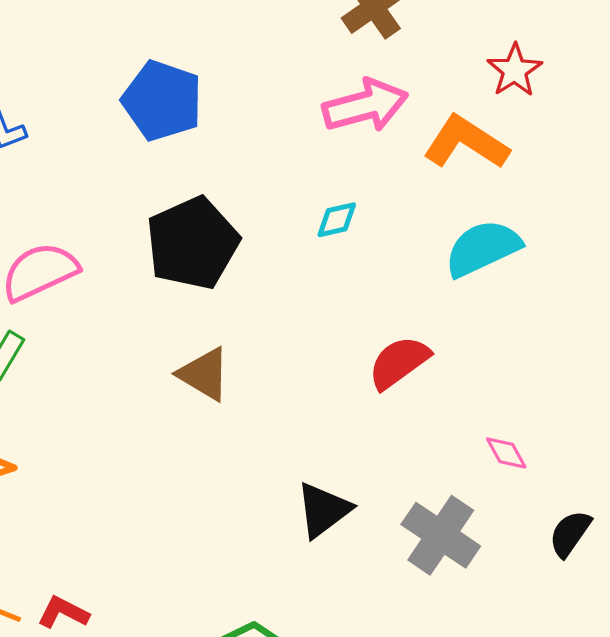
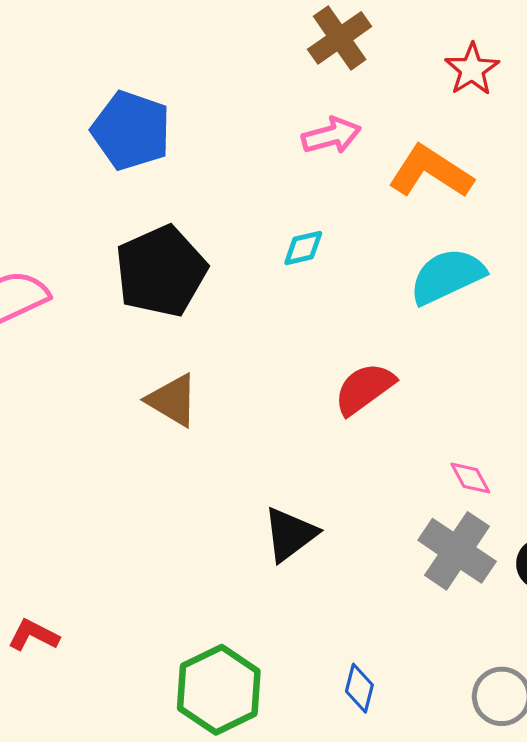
red star: (515, 70) -> (472, 69), moved
pink arrow: (365, 106) -> (331, 136), size x0.7
gray cross: (441, 535) -> (457, 551), moved

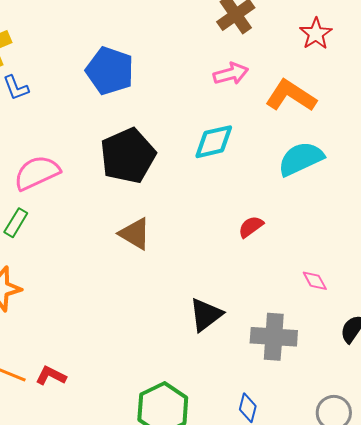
cyan diamond: (303, 248) -> (214, 142), size x1.6
red semicircle: (364, 389) -> (251, 227), size x0.7
gray cross: (457, 551) -> (274, 337), moved, turned -30

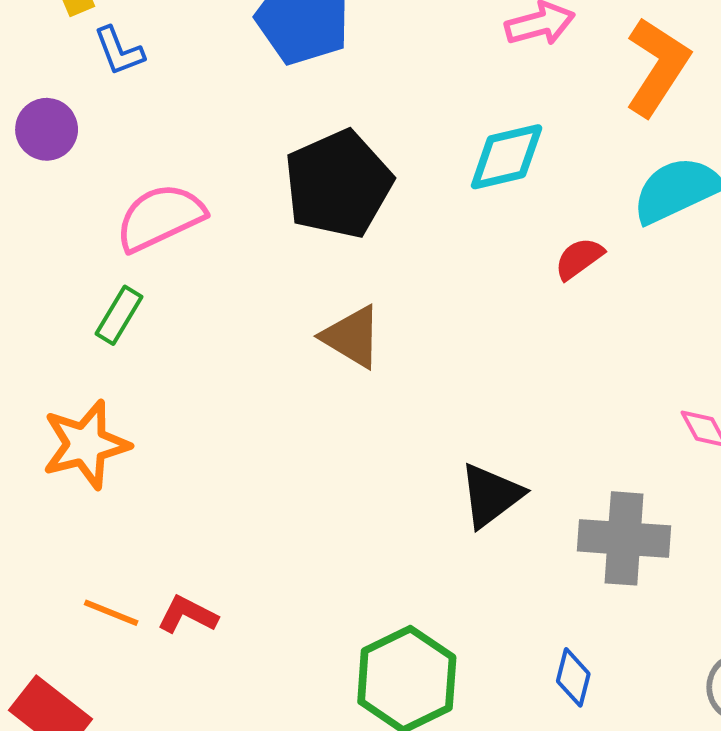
orange L-shape: (291, 96) -> (657, 67), turned 90
red semicircle: (251, 227) -> (579, 258), moved

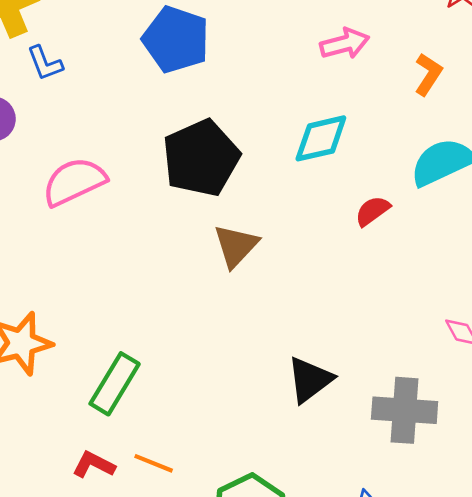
orange L-shape: (657, 67) -> (428, 74), size x0.6
green rectangle: (119, 315) -> (115, 384), moved, size x1.5
brown triangle: (352, 337) -> (236, 246), moved, turned 42
orange line: (111, 613) -> (154, 463), moved

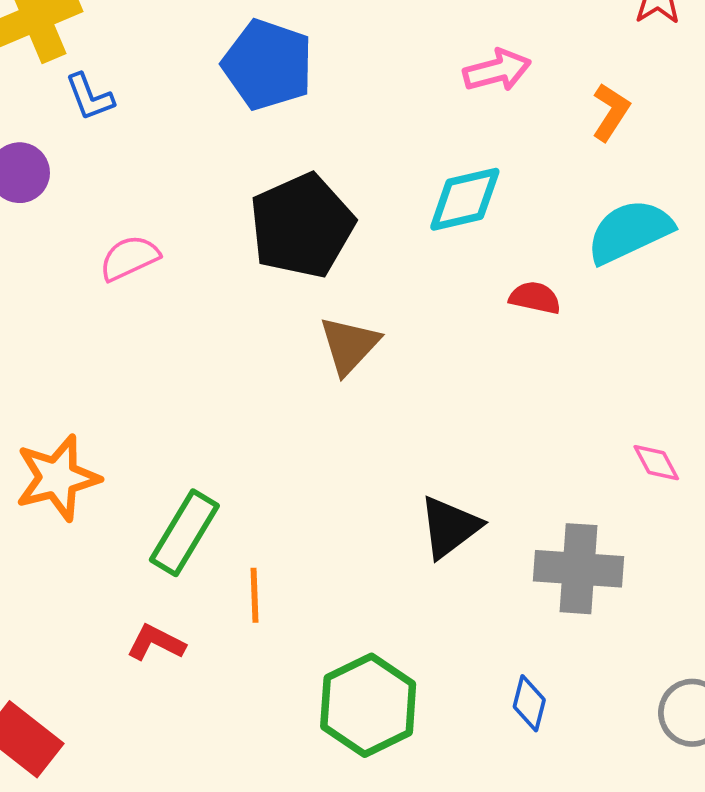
pink semicircle: (74, 182) -> (129, 258), size x0.7
red semicircle: (373, 211) -> (535, 298), turned 48
orange line: (154, 463) -> (254, 595), moved, turned 66

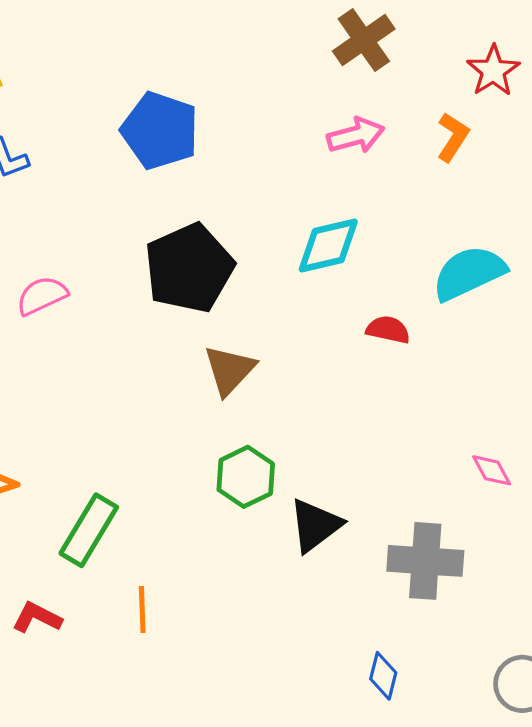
orange L-shape: (611, 112) -> (453, 137), moved
orange line: (254, 595) -> (142, 609), moved
red L-shape: (156, 643) -> (37, 618), moved
green hexagon: (368, 705) -> (246, 477), moved, size x0.7

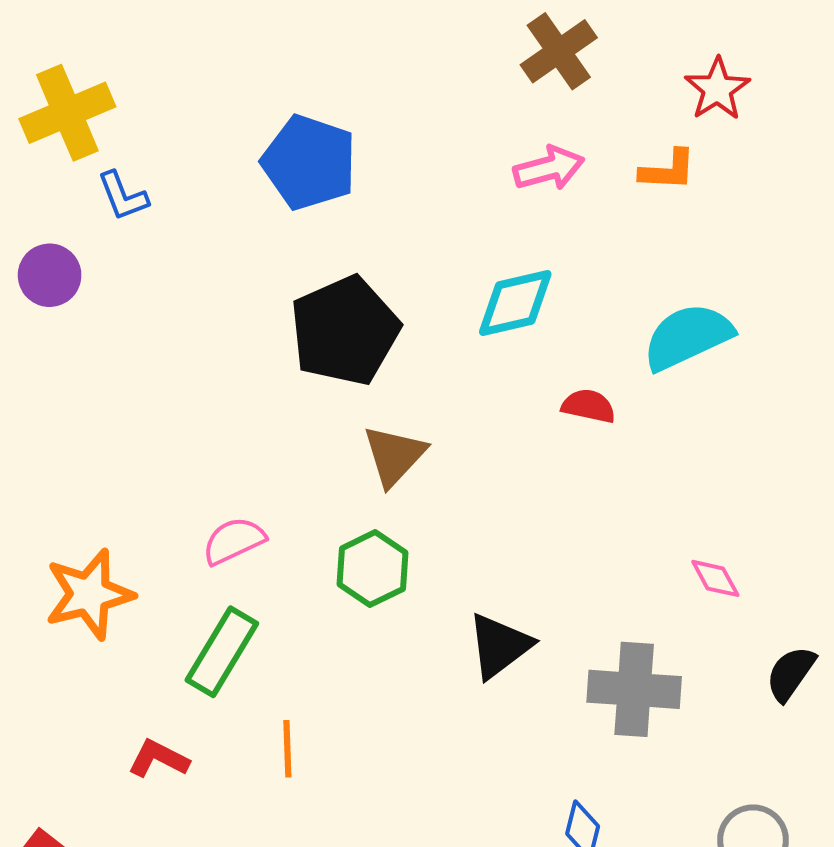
orange L-shape: (453, 137) -> (668, 170), turned 60
pink semicircle: (42, 296) -> (234, 541), moved
green hexagon: (246, 477) -> (373, 569), moved

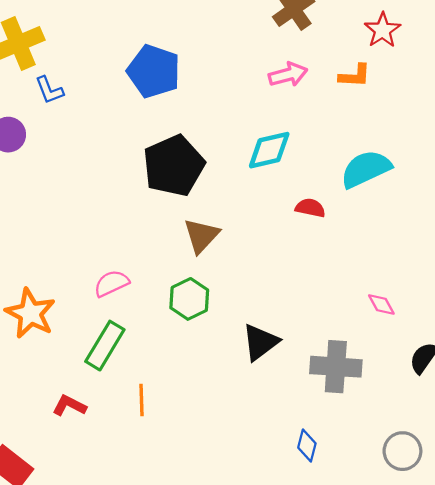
orange star: (89, 594) -> (30, 313), turned -30

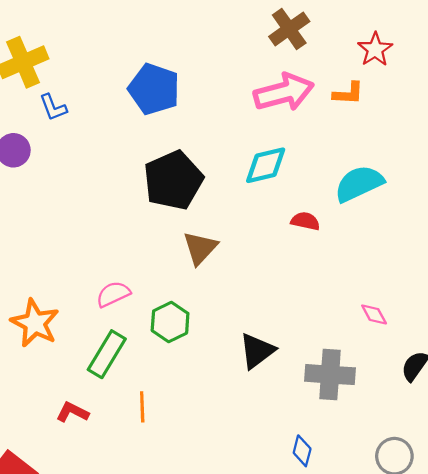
pink arrow: (288, 75) -> (284, 92), size x1.6
green hexagon: (189, 299) -> (170, 322), moved

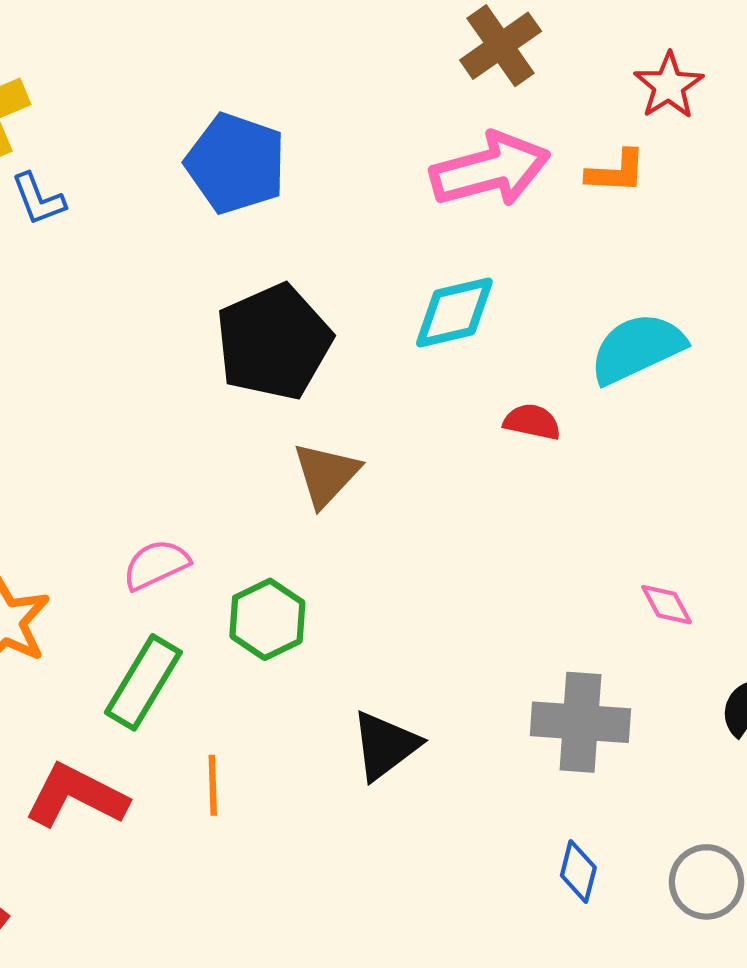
black triangle: (257, 351) -> (385, 745), moved
red L-shape: (72, 412) -> (76, 796), size x1.6
blue diamond: (302, 451) -> (578, 871), moved

